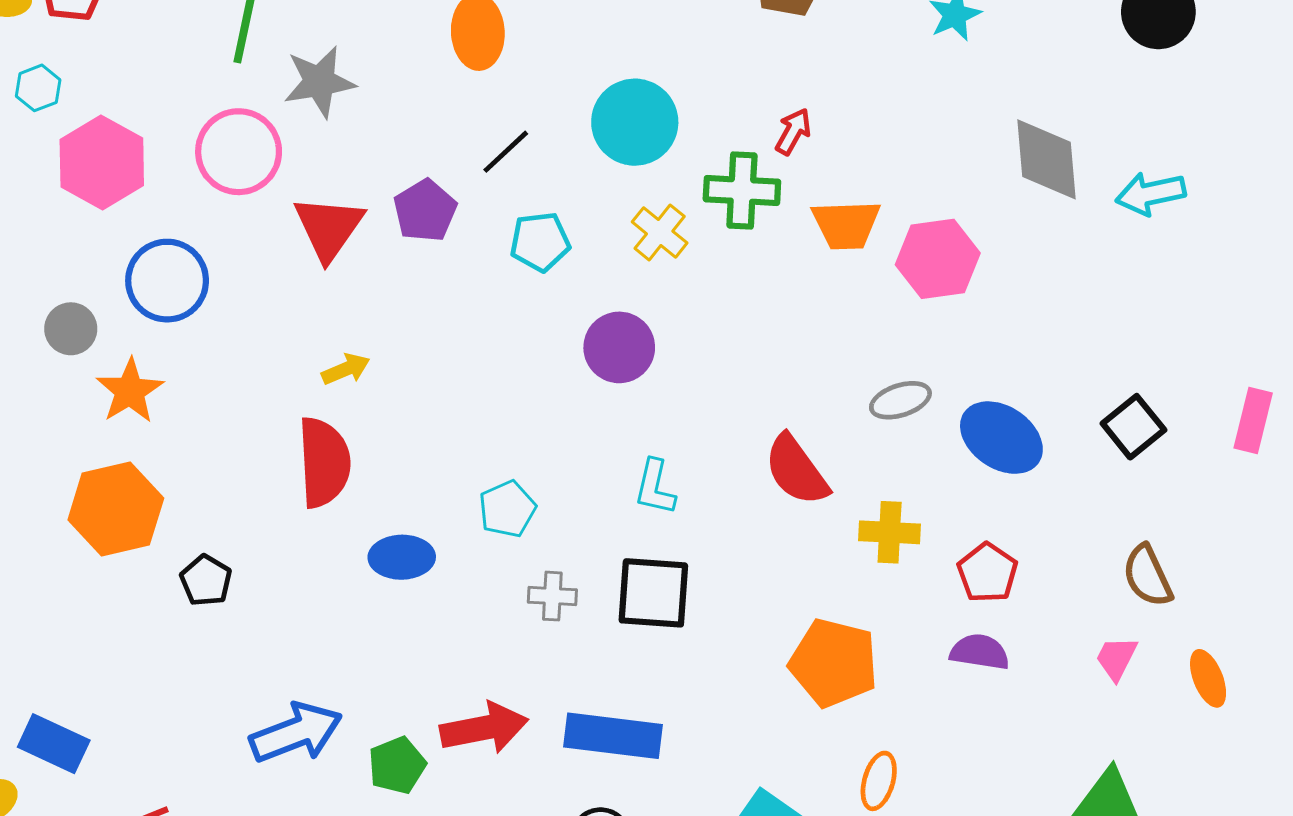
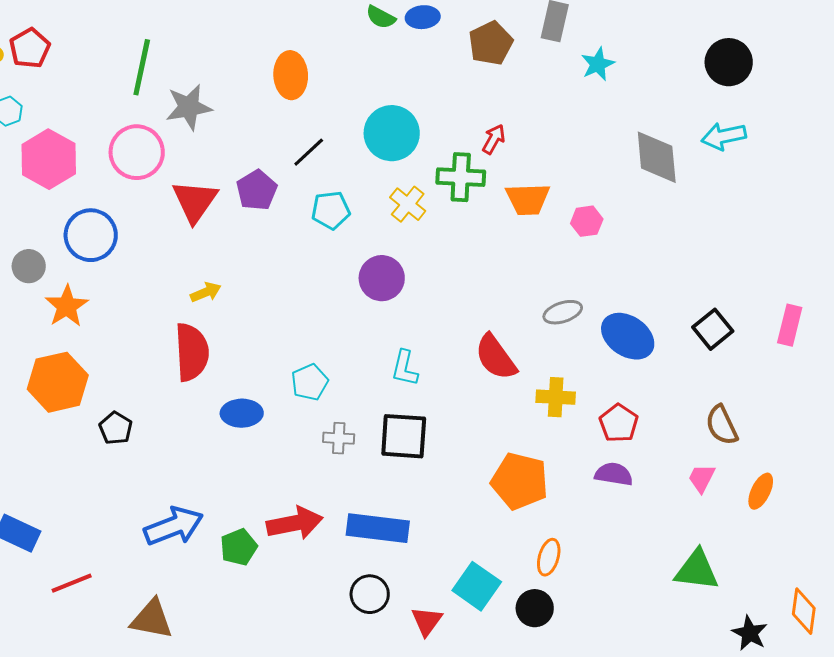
cyan arrow: (1151, 194) -> (724, 136), moved
pink hexagon: (938, 259) -> (587, 221), size x0.6
orange ellipse: (1208, 678) -> (761, 491), turned 48

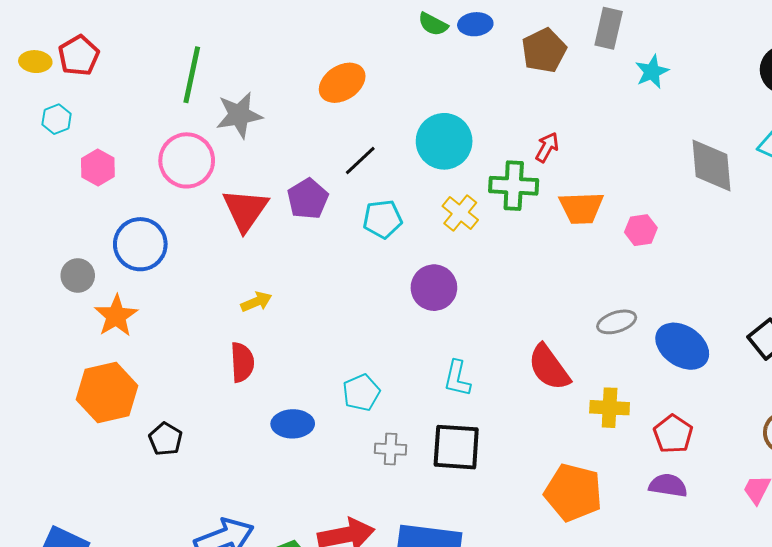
orange ellipse: (291, 75) -> (342, 83), turned 60
pink hexagon: (49, 159) -> (98, 168), size x0.6
red semicircle: (192, 352) -> (242, 362), size x0.7

